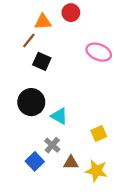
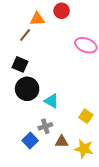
black square: (42, 61) -> (20, 64), moved
yellow square: (99, 133) -> (86, 116), turned -32
gray cross: (52, 145) -> (45, 126), turned 32

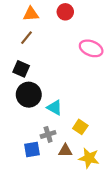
orange triangle: (37, 19) -> (31, 14), moved
yellow square: (86, 116) -> (80, 127), moved
blue square: (30, 141) -> (32, 149), turned 35

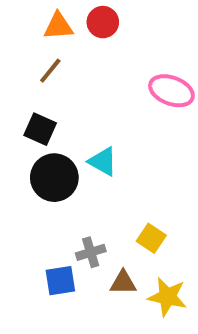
red circle: (65, 12) -> (103, 22), moved
cyan triangle: (55, 108) -> (103, 161), moved

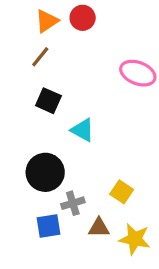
orange triangle: (58, 26) -> (47, 21), turned -30
black square: (40, 129) -> (48, 101), moved
black circle: (54, 178) -> (45, 172), moved

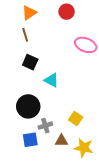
red circle: (83, 18) -> (67, 12), moved
brown line: (40, 57) -> (25, 35), turned -56

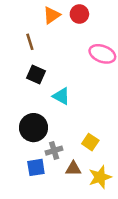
orange triangle: (29, 13) -> (52, 15), moved
yellow star: (84, 148) -> (100, 177), turned -30

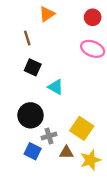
red circle: (79, 14) -> (93, 17), moved
yellow square: (90, 142) -> (82, 128), size x1.5
blue square: (36, 167) -> (33, 151), turned 35

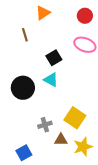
black square: (33, 67) -> (54, 58), moved, turned 35
black circle: (31, 115) -> (23, 88), moved
blue square: (33, 151) -> (24, 153), moved, turned 35

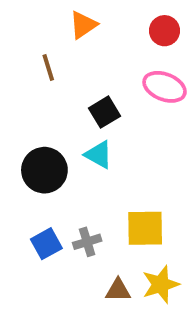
yellow square: (75, 118) -> (145, 228), turned -35
brown triangle: (61, 140) -> (118, 290), moved
blue square: (24, 153) -> (46, 244), moved

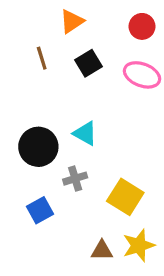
black square: (104, 112) -> (89, 63), moved
yellow square: (145, 228) -> (125, 197), turned 33
gray cross: (87, 242) -> (75, 179), moved

